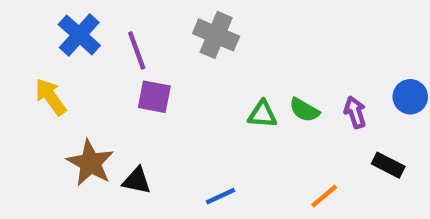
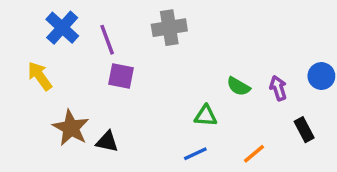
gray cross: (216, 35) -> (169, 28), turned -32
green triangle: (262, 114) -> (206, 116), moved
black rectangle: (388, 165) -> (304, 130), turned 35
blue line: (220, 196) -> (195, 154), moved

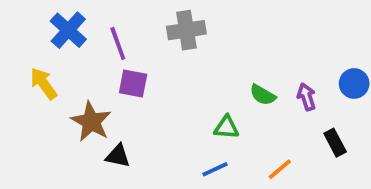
brown star: (71, 128) -> (91, 122), moved

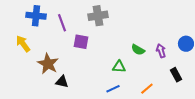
blue cross: (68, 30) -> (36, 16), turned -36
purple square: (133, 83) -> (81, 42), moved

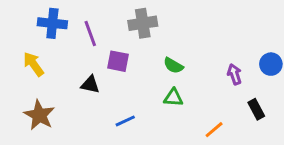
green semicircle: (138, 50) -> (173, 66), moved
brown star: (48, 64) -> (39, 115), moved
black triangle: (62, 82) -> (90, 84), moved
blue line: (113, 89) -> (125, 121), moved

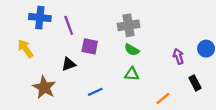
gray cross: (143, 23) -> (128, 25), moved
black triangle: (90, 84) -> (69, 64), turned -32
brown star: (39, 115) -> (44, 87), moved

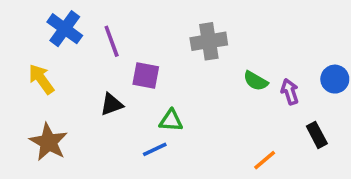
blue cross: (40, 18) -> (65, 29), turned 30
green semicircle: (132, 50) -> (256, 81), moved
green triangle: (132, 74) -> (171, 121), moved
brown star: (44, 87) -> (49, 142), moved

